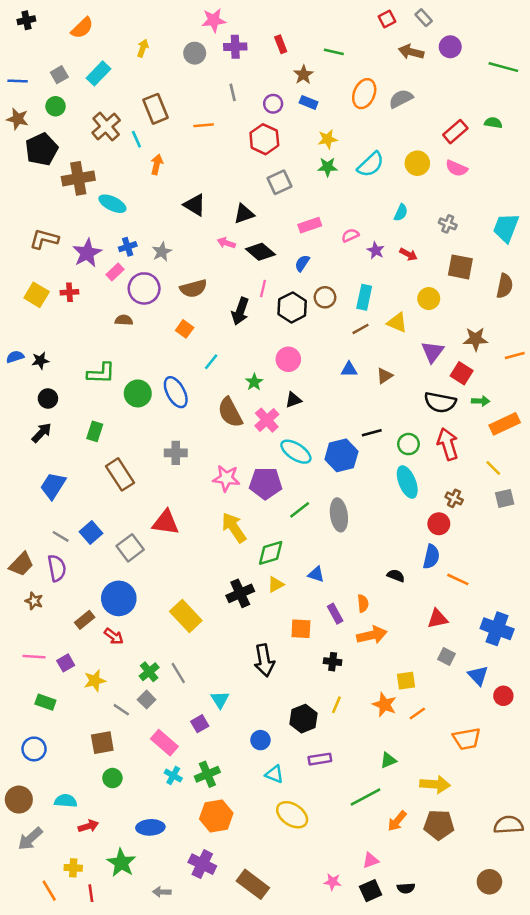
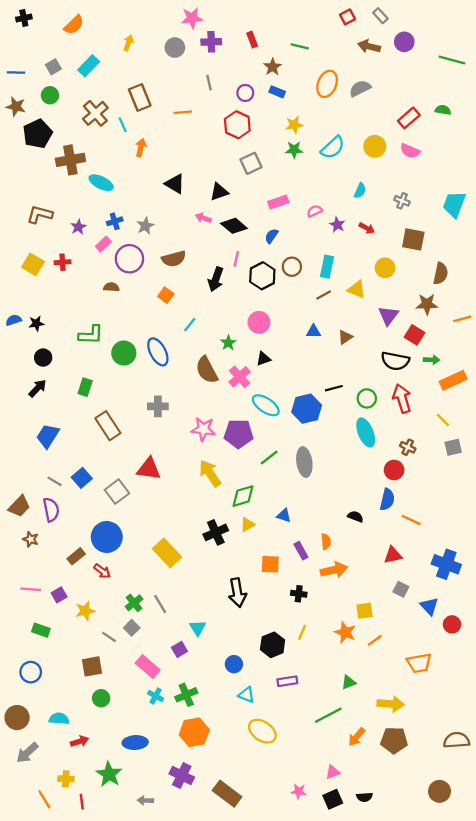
purple star: (87, 253) -> (78, 227), size x0.6
brown semicircle: (505, 286) -> (441, 274), moved

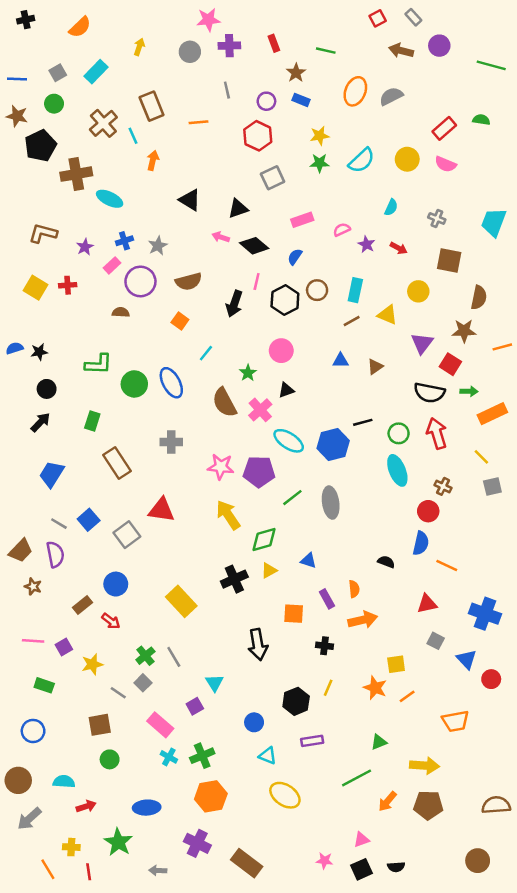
blue circle: (107, 537) -> (116, 584), size x0.7

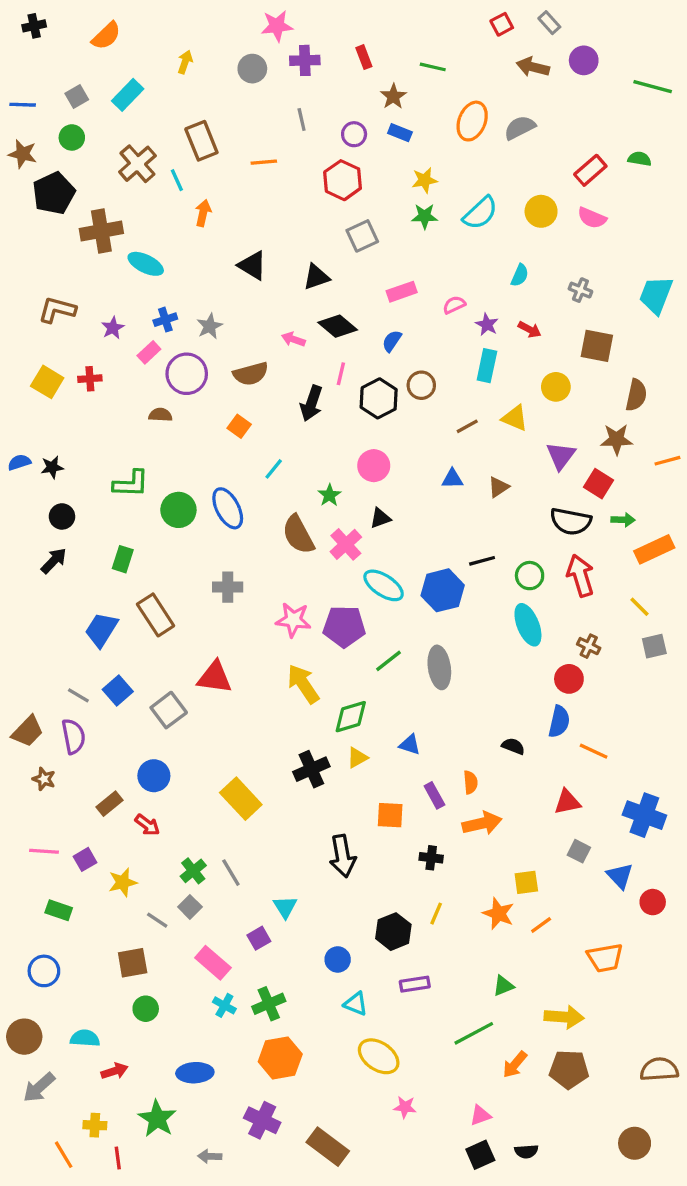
pink arrow: (221, 237) -> (293, 339), moved
cyan rectangle: (355, 290) -> (487, 366), moved
blue trapezoid: (52, 474) -> (101, 630), moved
pink star: (324, 861) -> (405, 1107), moved

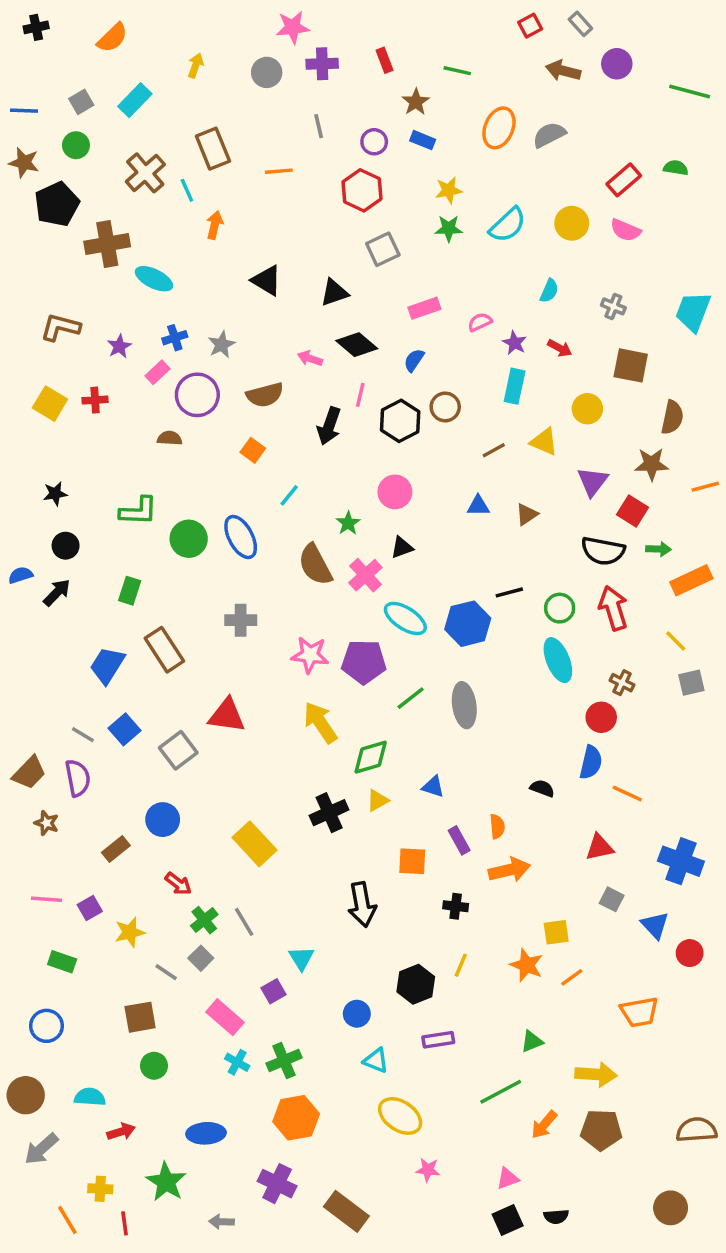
blue semicircle: (19, 462) -> (20, 575), moved
red arrow: (147, 825) -> (178, 884), moved

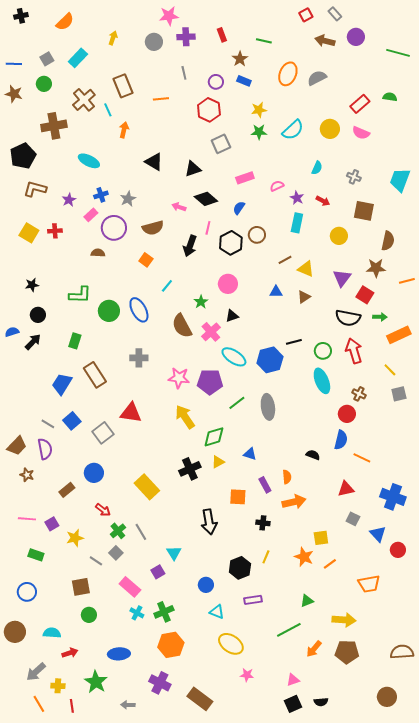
black pentagon: (57, 204) -> (23, 156), moved
brown cross: (107, 244) -> (54, 126), moved
yellow triangle: (544, 442) -> (306, 269), moved
gray arrow: (41, 1149) -> (36, 672), moved

